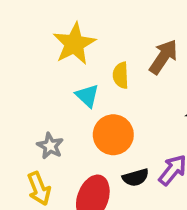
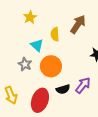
yellow star: (74, 44) -> (30, 17), size x0.6
gray star: (50, 146) -> (25, 64), moved

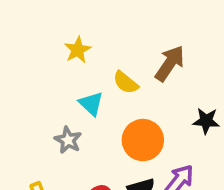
yellow semicircle: (55, 34) -> (126, 83), turned -48
orange circle: (51, 66) -> (143, 140), moved

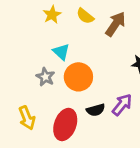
yellow semicircle: (126, 83) -> (85, 16), moved
orange circle: (143, 140) -> (78, 77), moved

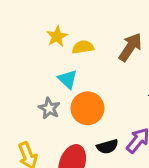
yellow semicircle: (85, 16) -> (83, 47), moved, turned 132

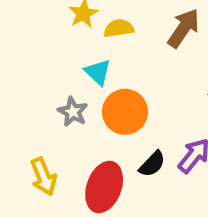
black semicircle: (107, 147) -> (152, 164), turned -30

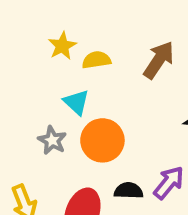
black semicircle: (152, 164) -> (129, 191), turned -132

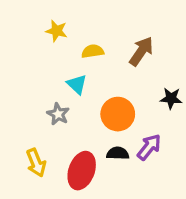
yellow star: (62, 46) -> (57, 31), moved, turned -30
orange circle: (102, 140) -> (118, 114), moved

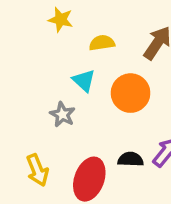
orange circle: (118, 114) -> (131, 93), moved

